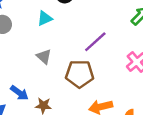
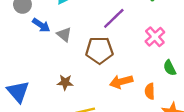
blue arrow: (19, 93) -> (41, 25), moved

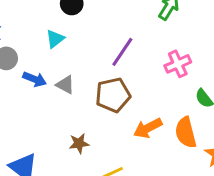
pink cross: (155, 37) -> (178, 64), turned 30
orange semicircle: (150, 91) -> (186, 132), size x1.5

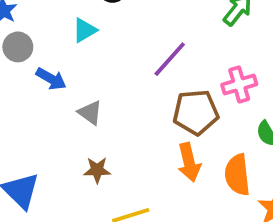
gray triangle: (65, 85) -> (90, 113), moved
brown pentagon: (113, 95) -> (196, 112), moved
orange arrow: (148, 128) -> (189, 162), turned -84

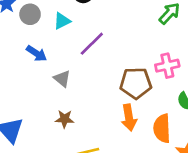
gray circle: (18, 47) -> (30, 14), moved
purple line: (170, 59) -> (92, 44), moved

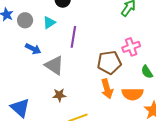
purple line: (92, 44) -> (73, 37), turned -30
gray triangle: (62, 79) -> (54, 65), size x1.5
orange semicircle: (162, 128) -> (132, 94), turned -80

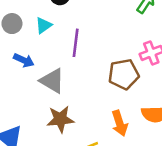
orange arrow: (107, 89) -> (120, 123), moved
brown star: (59, 95) -> (60, 119), size x1.5

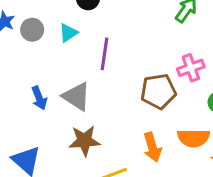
blue arrow: (24, 60) -> (39, 98), moved, turned 42

